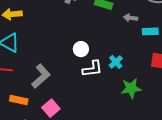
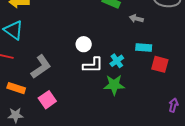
cyan rectangle: (150, 31) -> (144, 47), moved
green star: (131, 88) -> (114, 85), moved

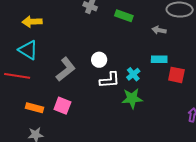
gray arrow: (136, 19) -> (159, 30), moved
gray L-shape: (41, 67) -> (66, 69), moved
pink square: (47, 100) -> (62, 106), moved, turned -30

